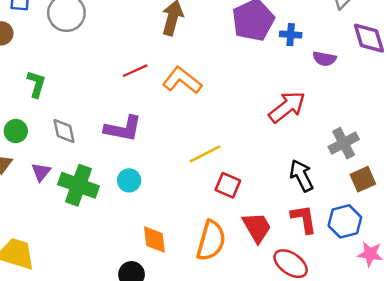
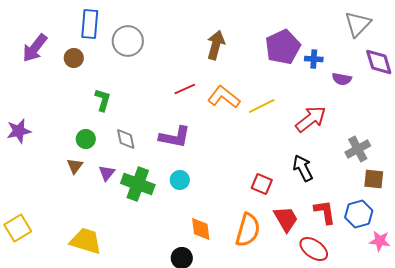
yellow line: (205, 154) -> (262, 106), moved
black arrow: (301, 176) -> (303, 168), moved
brown square: (363, 179) -> (374, 179), turned 30

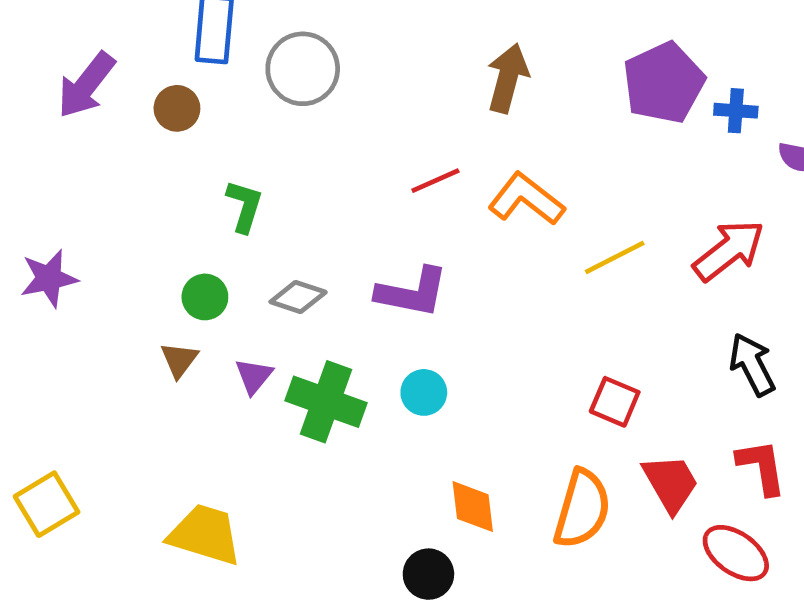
yellow line: (262, 106) -> (615, 257), moved
gray diamond: (126, 139) -> (298, 297), turned -60
black arrow: (303, 168) -> (752, 365), moved

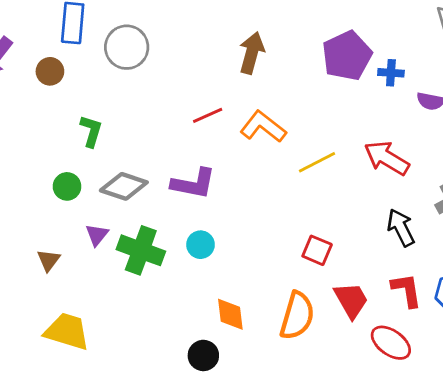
red arrow: (729, 250) -> (387, 158), turned -111
gray diamond: (298, 297) -> (124, 186), size x1.4
brown triangle: (179, 360) -> (49, 260), moved

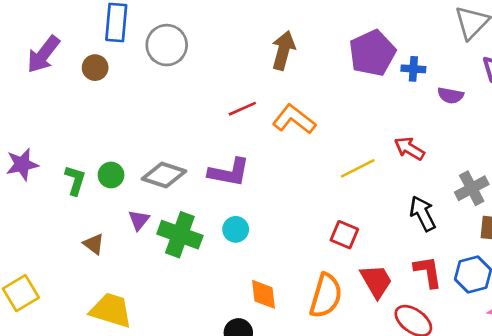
green L-shape: (91, 131) -> (75, 180), moved
red arrow: (387, 158) -> (409, 148), size x0.7
yellow line: (317, 162) -> (358, 168), moved
brown triangle: (49, 260) -> (94, 244), turned -30

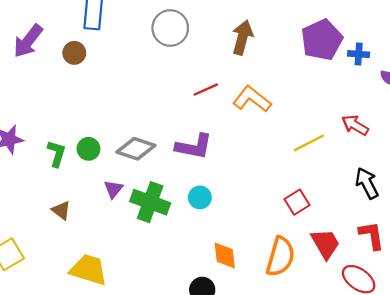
gray circle: (167, 45) -> (170, 28), moved
red square: (344, 235) -> (297, 202), turned 35
brown triangle: (94, 244) -> (61, 210), moved

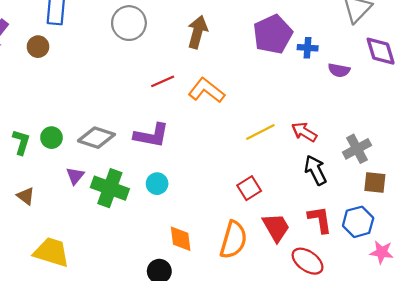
red arrow: (355, 125) -> (304, 132), moved

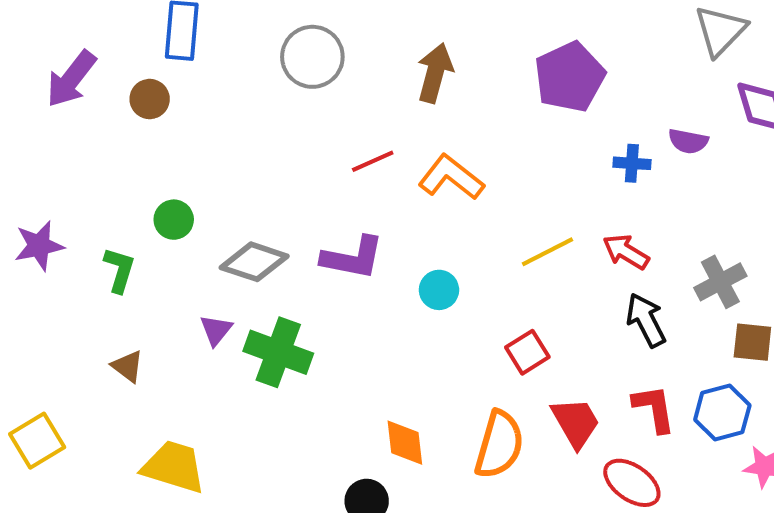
blue cross: (308, 48) -> (632, 163), moved
green circle: (51, 138) -> (174, 220), moved
cyan circle: (157, 184) -> (439, 290), moved

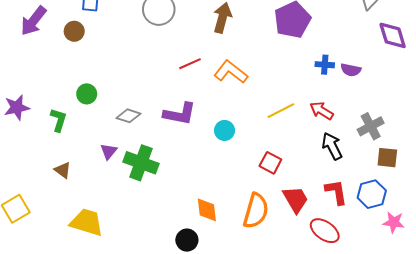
purple semicircle: (688, 141) -> (351, 70), moved
gray diamond: (254, 262) -> (128, 116), size x0.7
red square: (527, 352) -> (270, 163), turned -30

